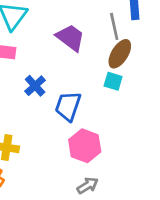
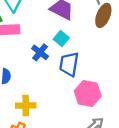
cyan square: (113, 81) -> (61, 39), moved, turned 32

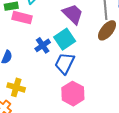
cyan square: (61, 39) -> (65, 39), size x1.5

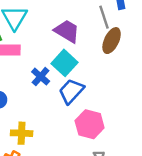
blue trapezoid: (65, 63) -> (71, 91), turned 30

